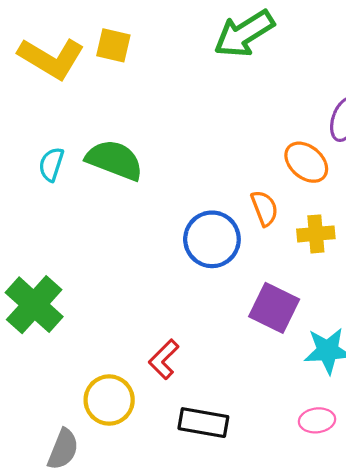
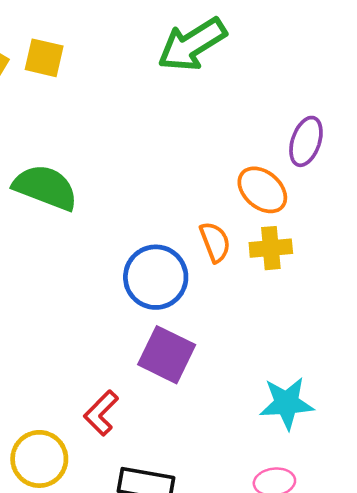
yellow cross: (316, 234) -> (271, 248), moved
purple square: (274, 308) -> (167, 355), moved

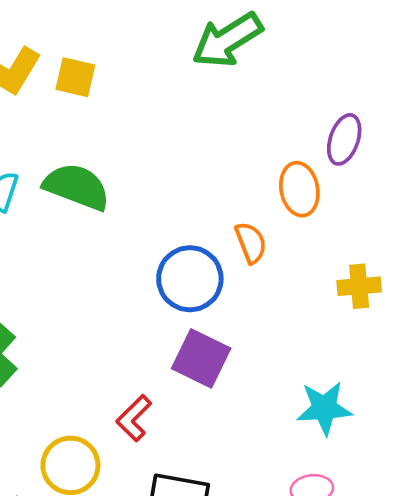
yellow square: (44, 58) -> (75, 77), moved
orange ellipse: (262, 190) -> (299, 189), turned 39
yellow cross: (271, 248) -> (359, 286), moved

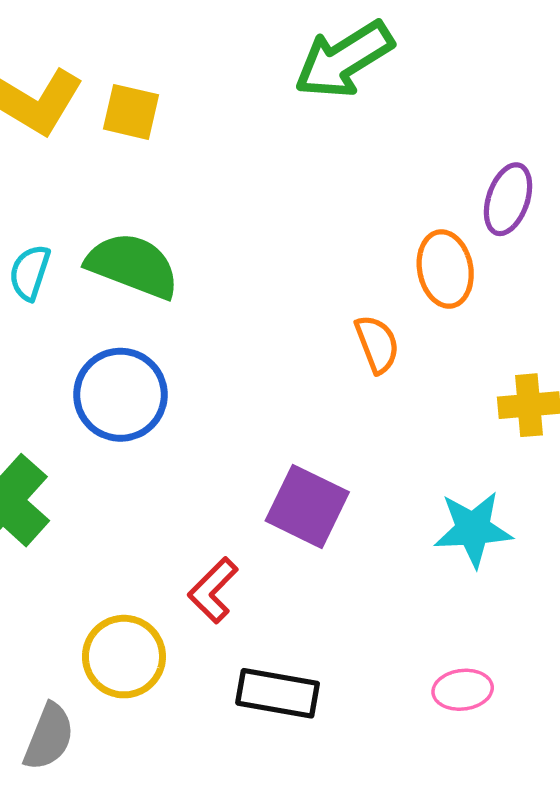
blue circle: (190, 279) -> (120, 395), moved
cyan star: (324, 408) -> (473, 529), moved

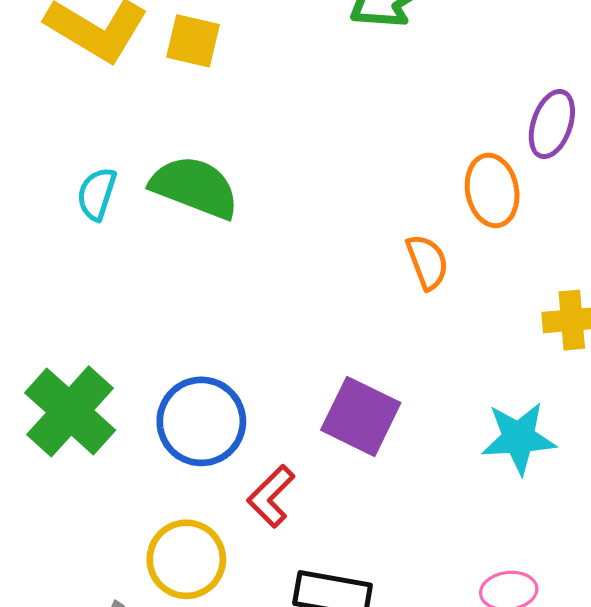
blue circle: (120, 395) -> (201, 421), moved

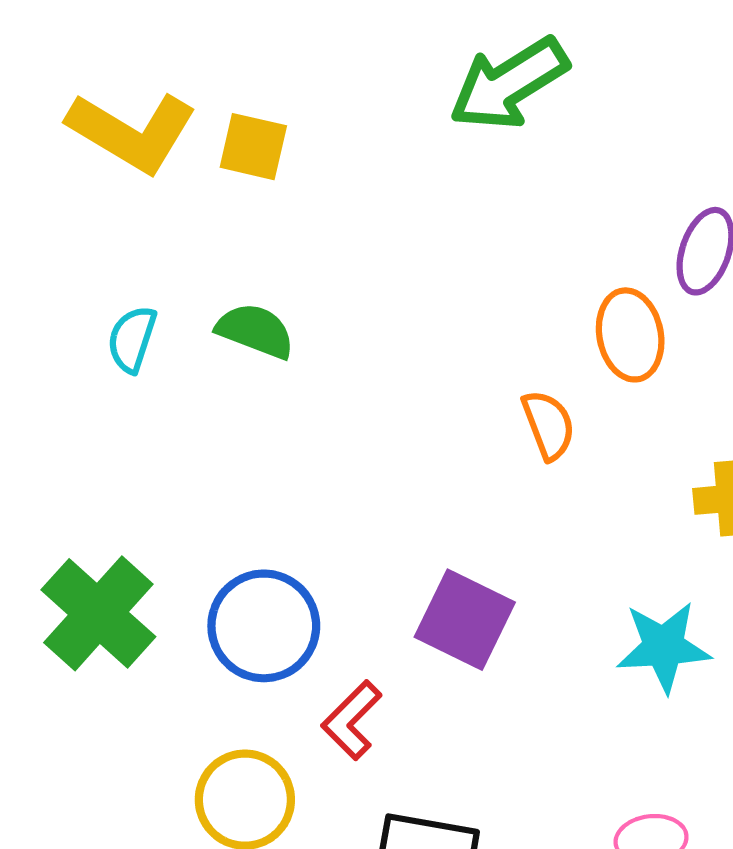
green semicircle: (195, 187) -> (255, 331), size x0.7

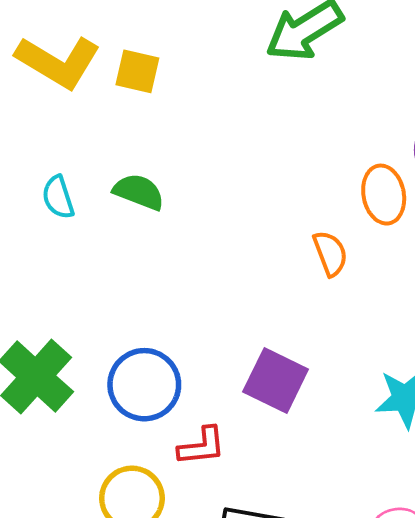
cyan semicircle: (132, 339) -> (58, 197), turned -36
red L-shape: (352, 720) -> (202, 446), turned -141

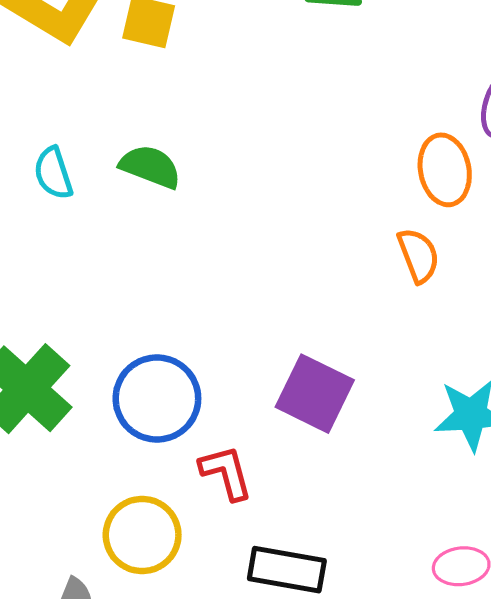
orange semicircle: (330, 253) -> (418, 255), moved
red L-shape: (202, 446) -> (226, 473), turned -99

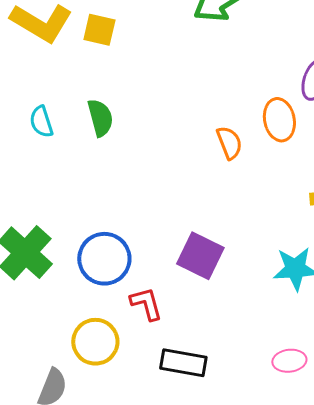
green semicircle: (150, 167) -> (100, 118), turned 54
orange semicircle: (418, 255) -> (229, 143), moved

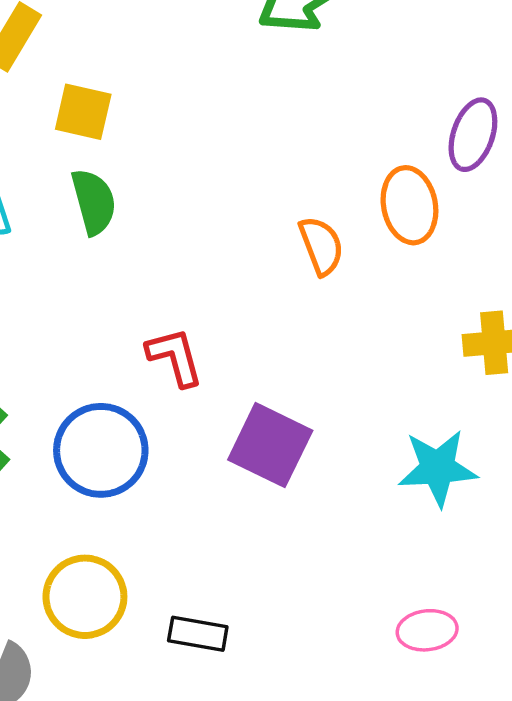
yellow square: (99, 30) -> (83, 112), moved
red L-shape: (146, 304) -> (175, 357), moved
black rectangle: (183, 363) -> (198, 634), moved, size x0.7

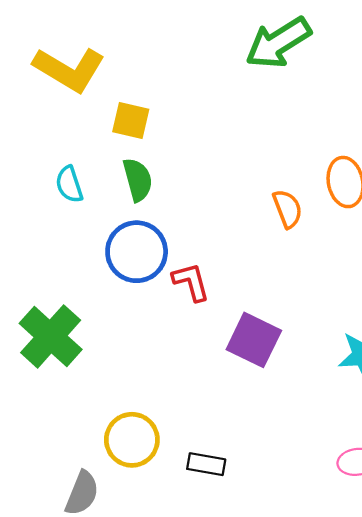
blue circle: (101, 450) -> (137, 252), moved

